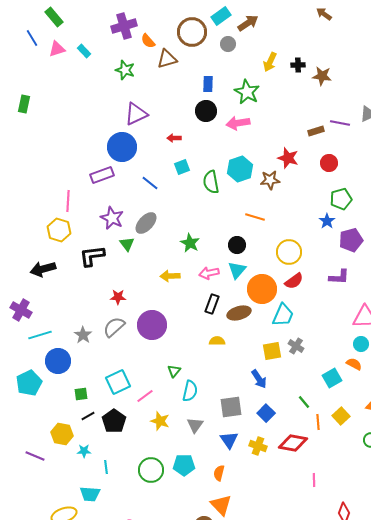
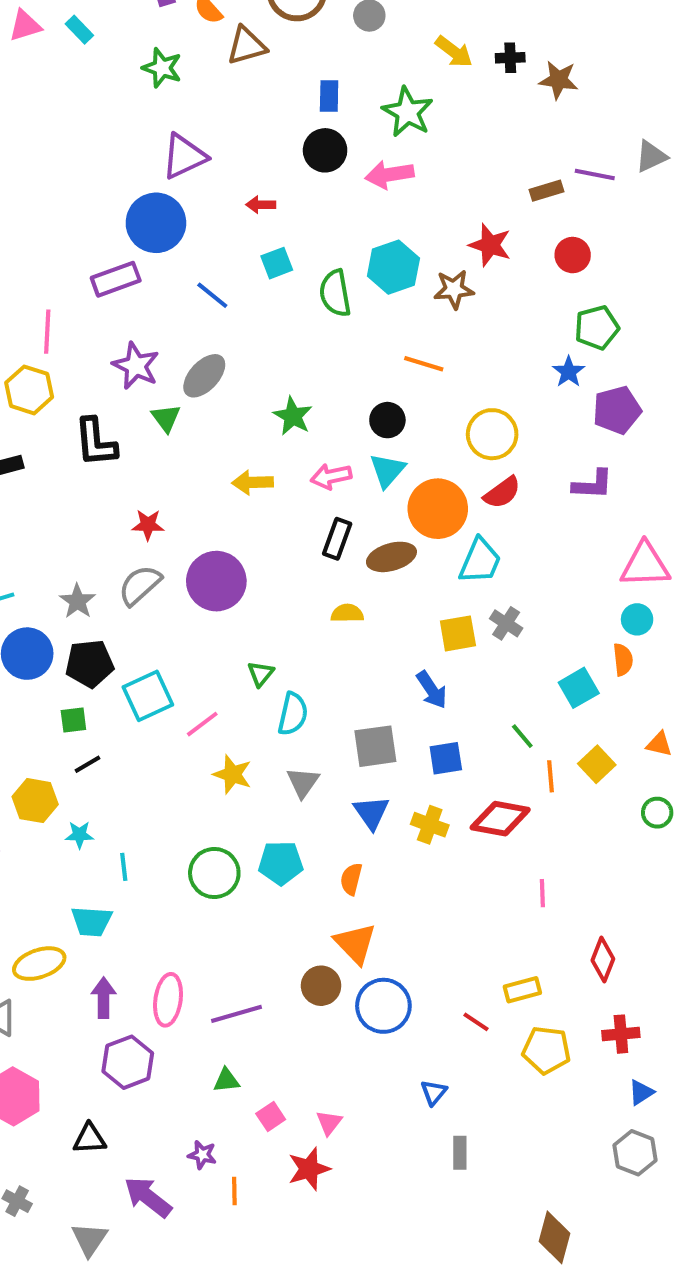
yellow arrow: (270, 62) -> (454, 52), turned -78
black L-shape: (92, 256) -> (96, 442), turned -88
orange semicircle: (354, 364) -> (623, 660), turned 56
blue square: (266, 413) -> (446, 758), turned 36
black pentagon: (114, 421) -> (90, 664), moved, turned 30

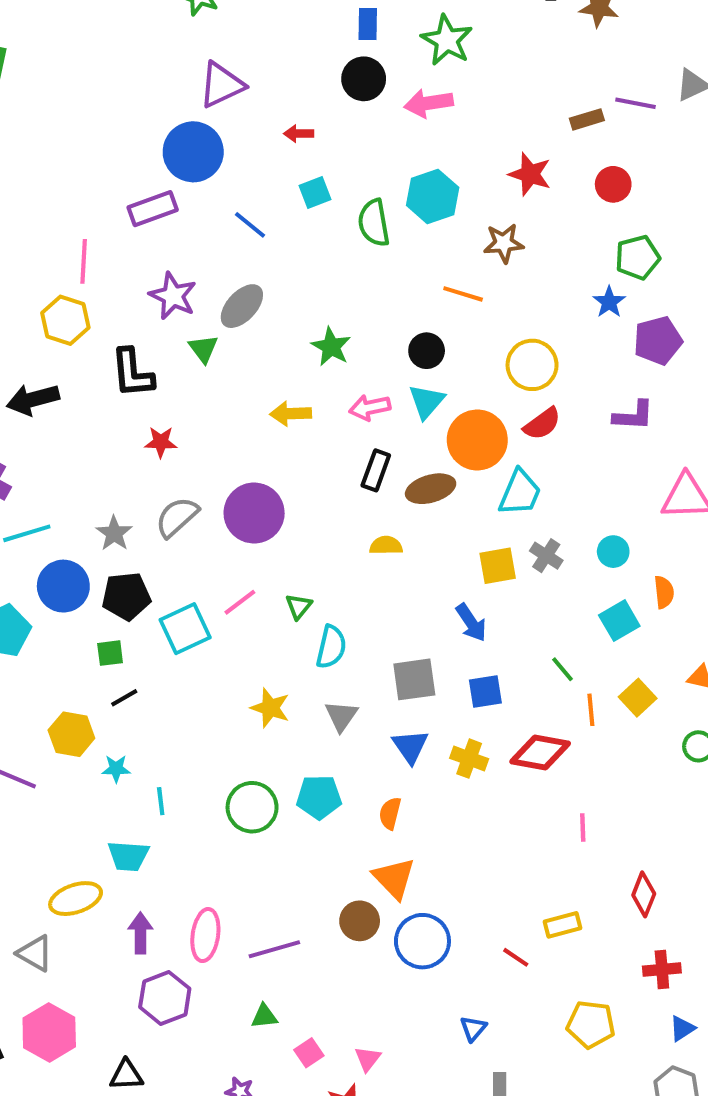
brown star: (454, 289) -> (504, 243), moved
red star: (148, 525) -> (161, 442), moved
cyan circle: (637, 619) -> (613, 552), moved
pink line: (202, 724) -> (240, 602), moved
yellow pentagon: (546, 1050) -> (591, 1024), moved

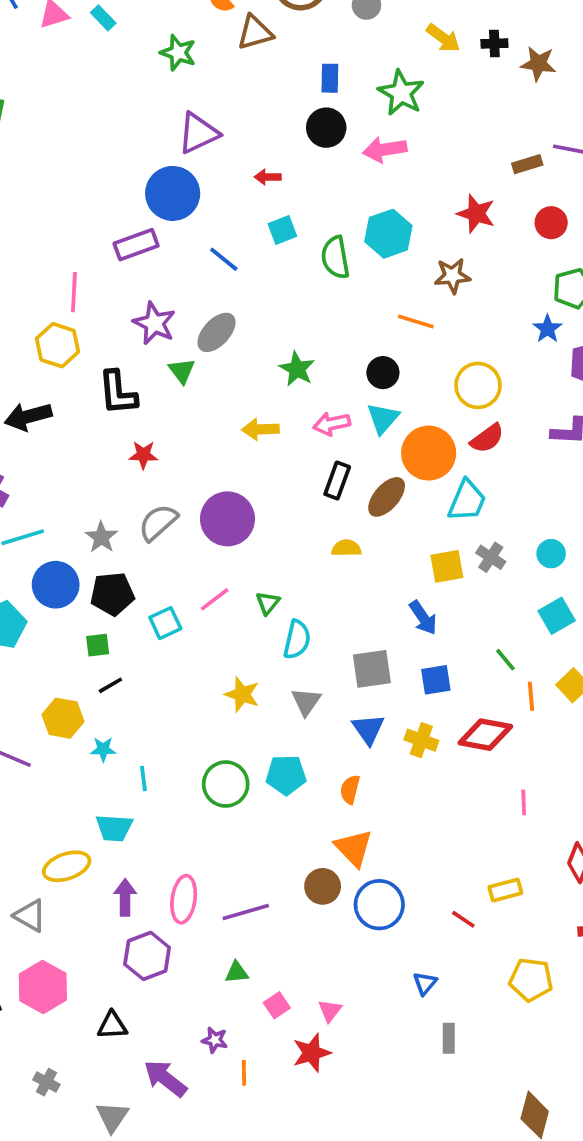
brown ellipse: (431, 489) -> (387, 497), turned -33
cyan square: (185, 629) -> (165, 623), size x0.7

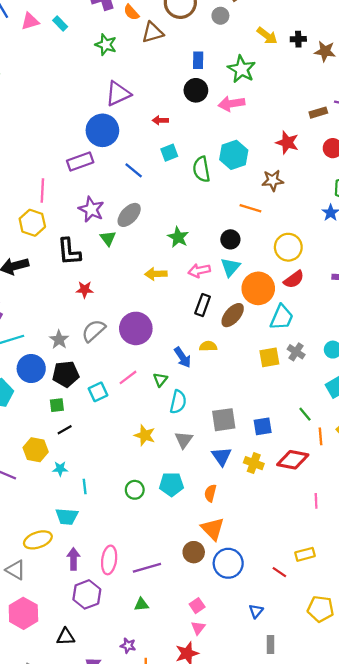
blue arrow: (423, 618) -> (183, 357), moved
green circle: (226, 784) -> (135, 490), size x0.7
pink square: (277, 1005) -> (197, 606), moved

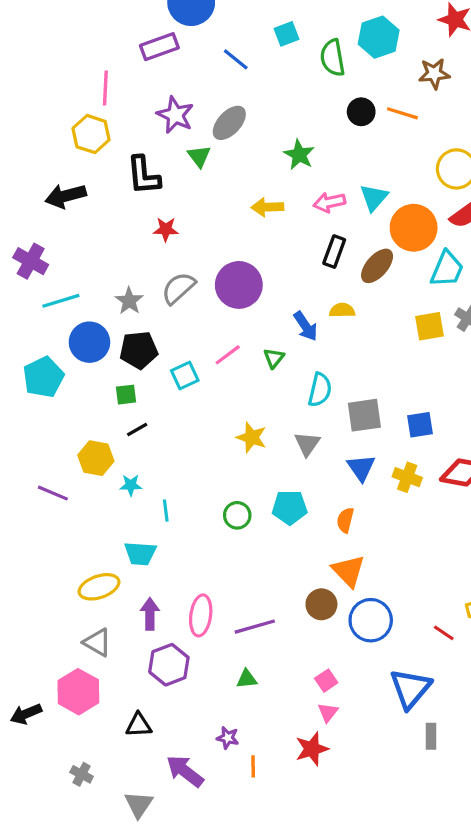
black circle: (230, 239) -> (361, 112), moved
cyan semicircle: (178, 402) -> (320, 390), moved
gray triangle: (16, 570) -> (97, 642), moved
blue triangle: (256, 611) -> (410, 689), size x2.0

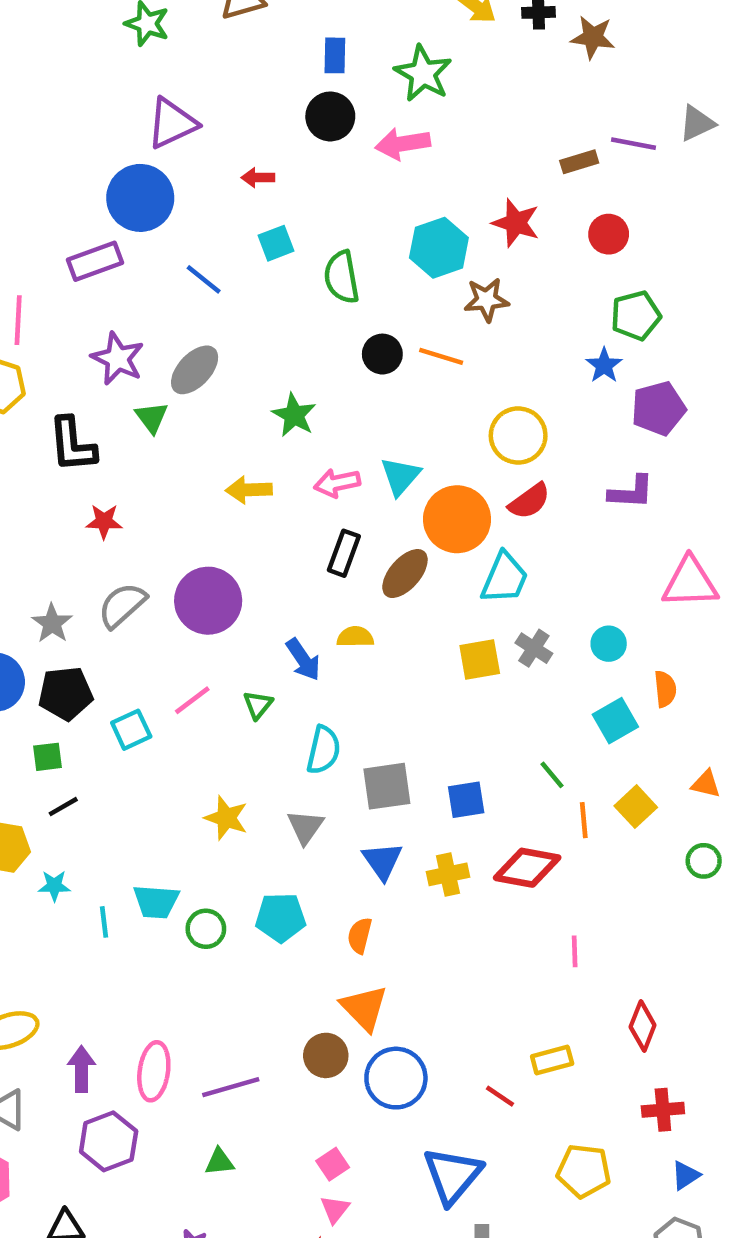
cyan hexagon: (379, 37) -> (439, 248), moved
yellow cross: (407, 477) -> (448, 874), turned -32
cyan trapezoid: (140, 553) -> (156, 902), moved

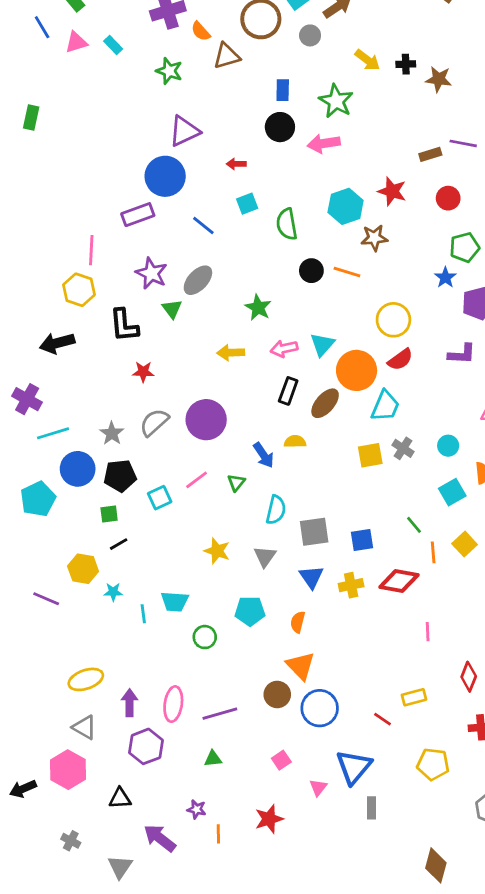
green circle: (206, 929) -> (205, 637), moved
pink triangle: (335, 1209) -> (318, 787), moved

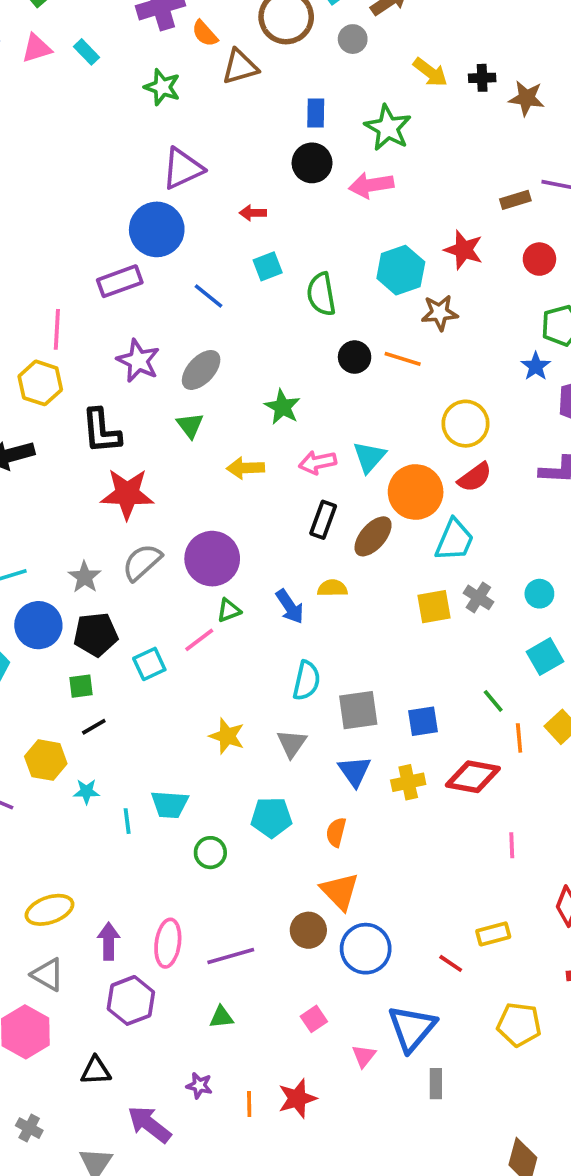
green triangle: (172, 309) -> (190, 425), moved
red star: (143, 372) -> (127, 494), size x1.8
green triangle: (236, 483) -> (229, 610), moved, turned 30
orange line: (218, 834) -> (249, 1104), moved

